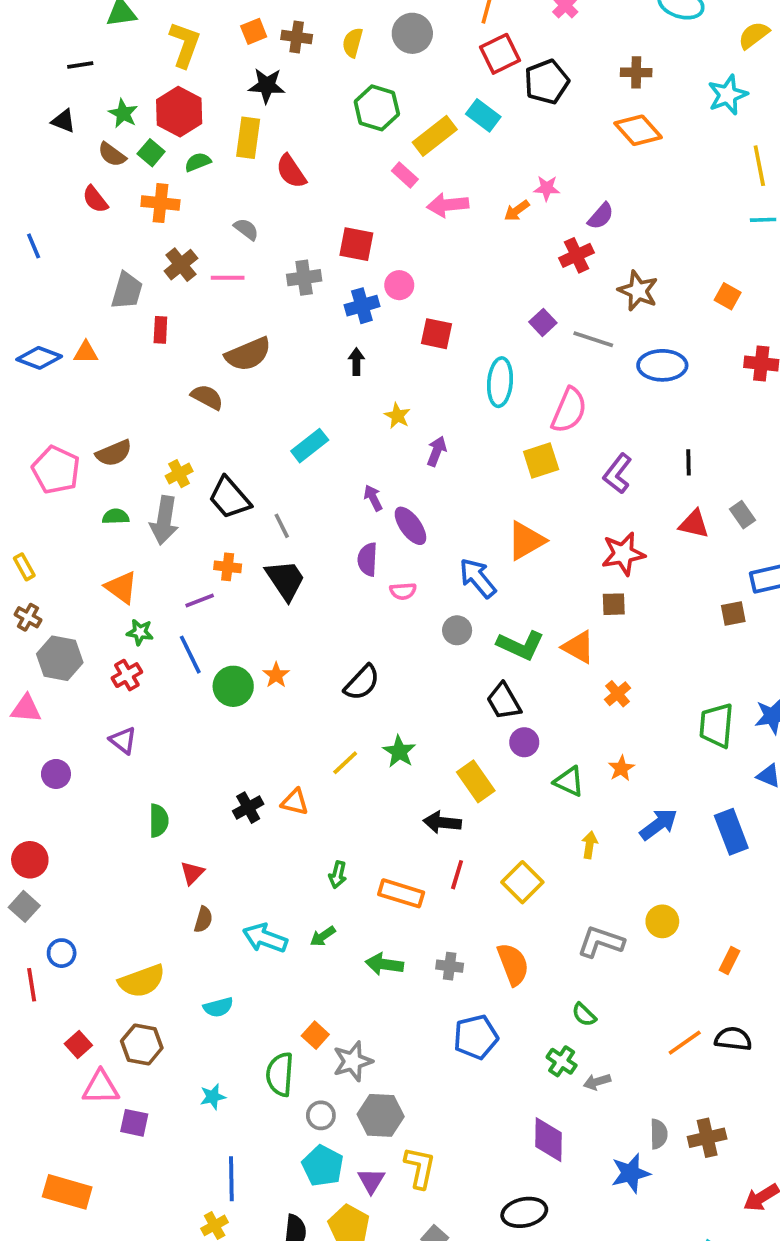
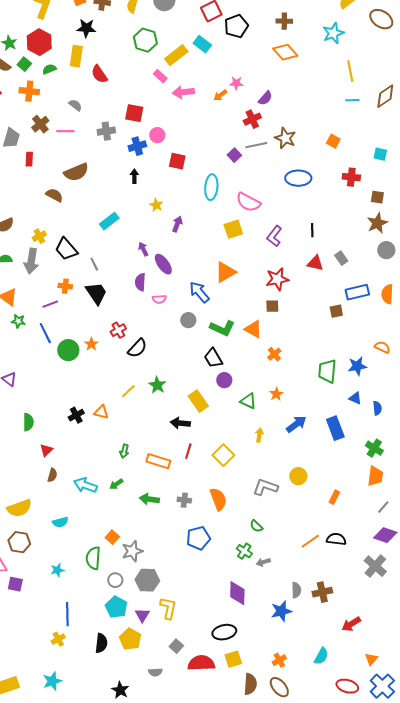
gray line: (593, 339) -> (256, 145), moved, turned -30
pink semicircle: (569, 410) -> (248, 202), turned 95
red cross: (127, 675) -> (118, 330), moved

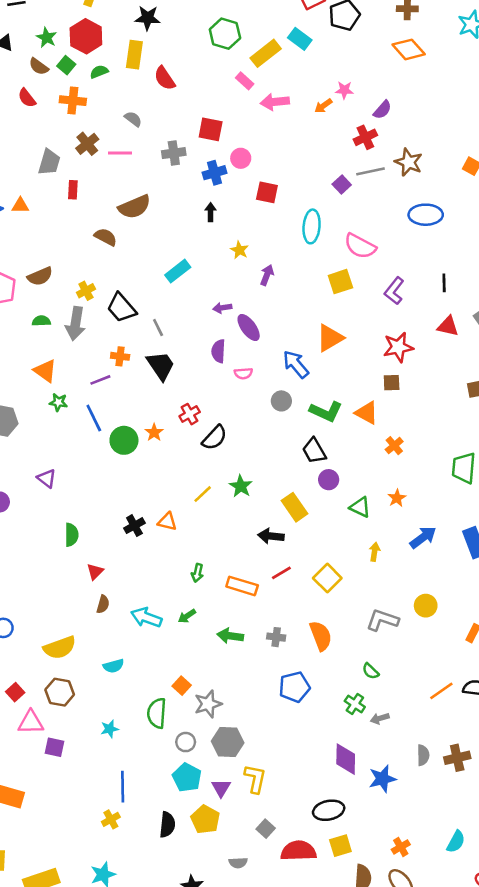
purple arrow: (143, 249) -> (222, 308), turned -72
red line: (188, 451) -> (281, 573), turned 42
blue star: (281, 611) -> (382, 779), moved

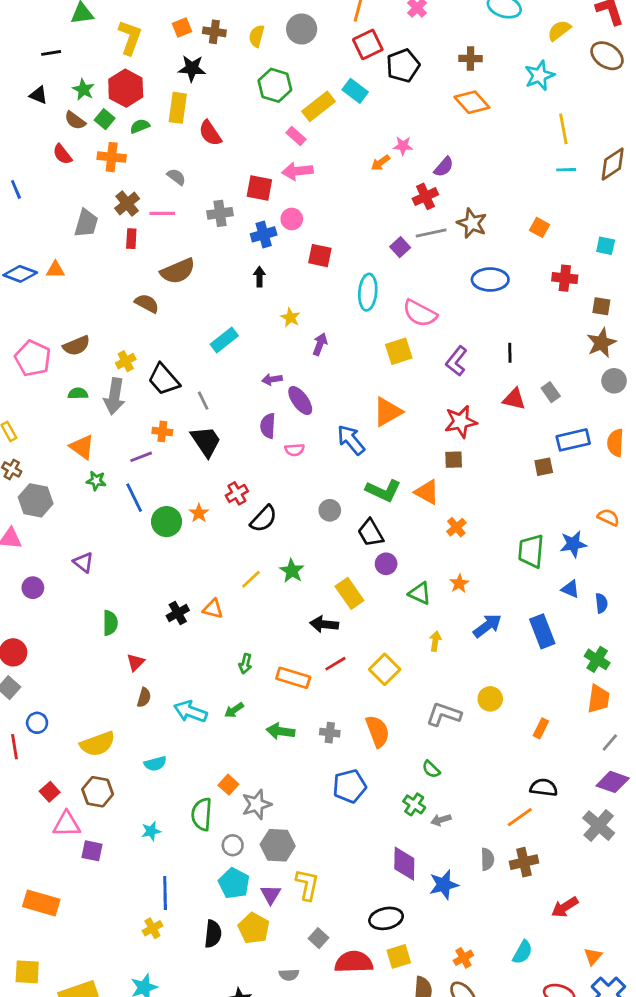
pink arrow: (275, 102) -> (297, 171), moved
red rectangle: (73, 190) -> (131, 239), moved
gray circle: (281, 401) -> (330, 510), moved
orange line: (441, 691) -> (520, 817), moved

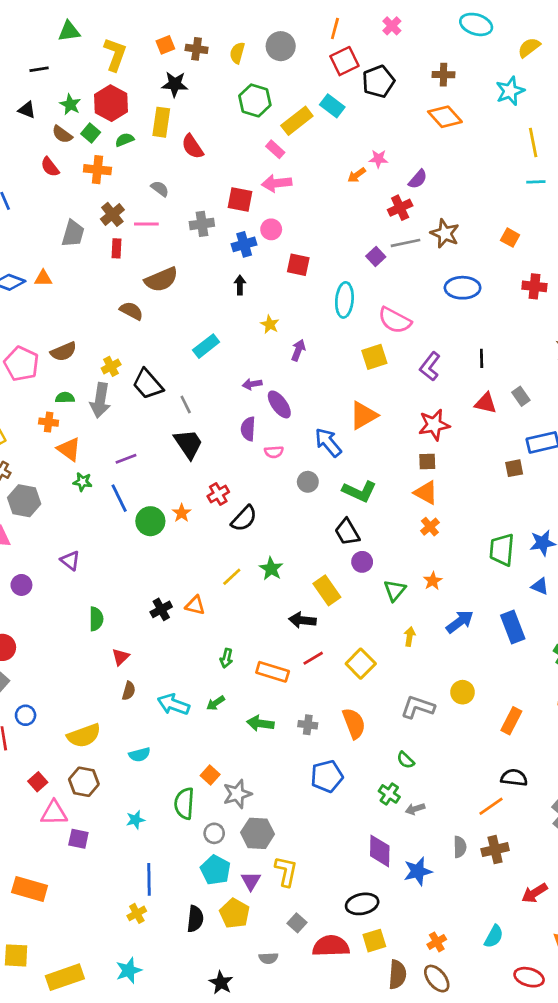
orange cross: (162, 431) -> (49, 422), moved
orange triangle: (427, 492) -> (426, 493), moved
gray circle: (330, 510) -> (308, 482), moved
green triangle: (420, 593) -> (395, 590), turned 45
orange rectangle: (541, 728) -> (511, 721), size x1.4

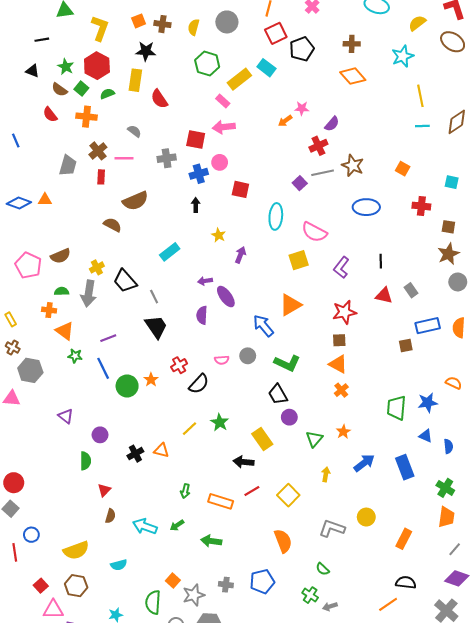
pink semicircle: (274, 452) -> (222, 360), moved
purple circle: (21, 585) -> (100, 435), moved
gray cross: (308, 725) -> (226, 585), moved

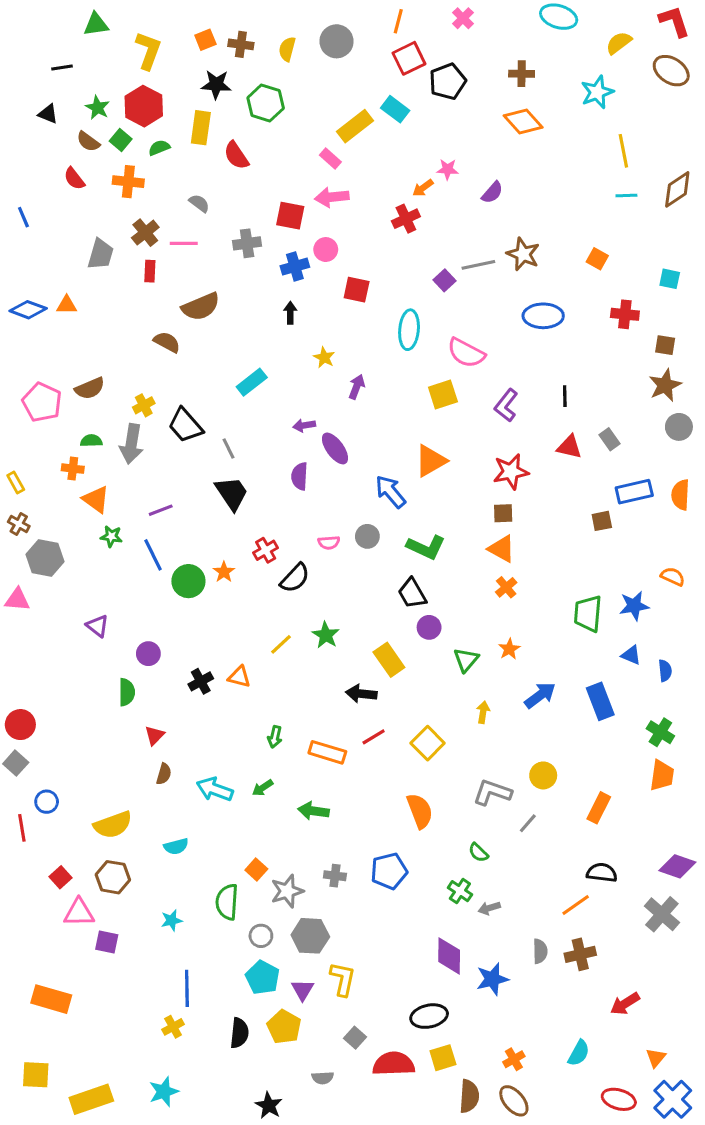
green hexagon: (207, 64) -> (266, 103), moved
red cross: (318, 146) -> (406, 219), moved
gray line: (455, 549) -> (528, 823), moved

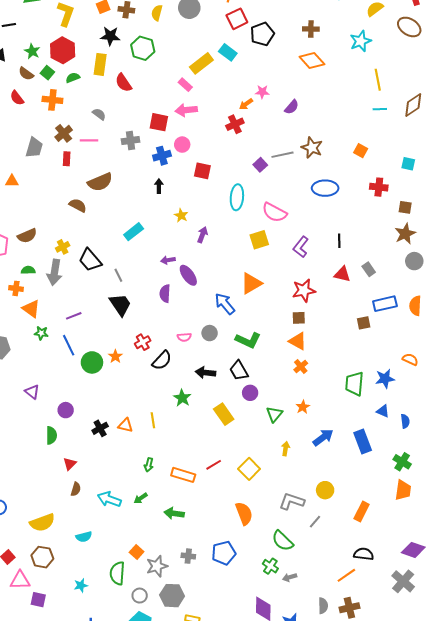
yellow line: (281, 644) -> (153, 420), moved, turned -56
black arrow: (361, 694) -> (206, 373), moved
green semicircle: (478, 853) -> (283, 541), size x1.6

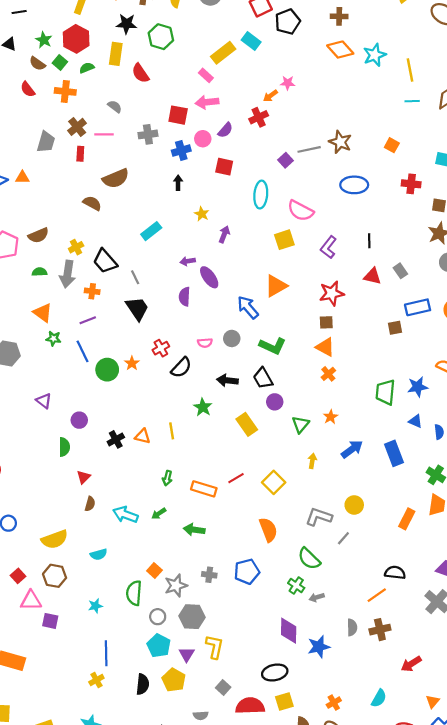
cyan star: (361, 41) -> (375, 55), moved
purple semicircle: (292, 107) -> (225, 130), moved
orange cross: (16, 288) -> (92, 291), moved
orange rectangle: (362, 511) -> (407, 519), moved

